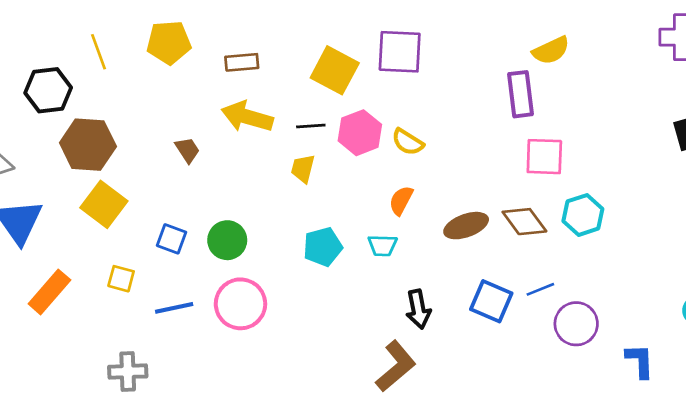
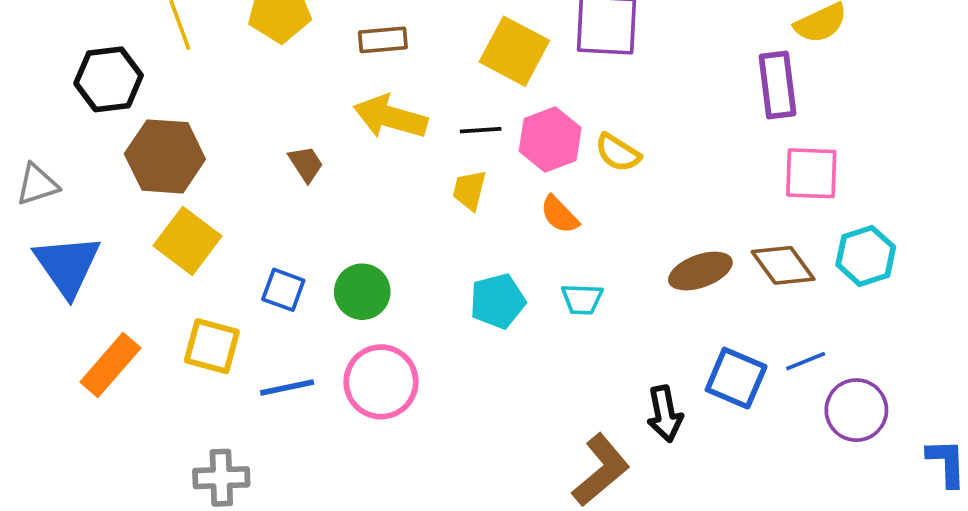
orange semicircle: (401, 200) -> (559, 215), moved, turned -72
yellow square: (121, 279) -> (212, 346), size x1.4
black arrow: (418, 309) -> (665, 414), moved

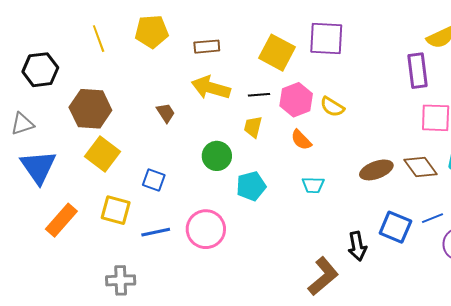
black hexagon: (109, 79) -> (40, 70), moved
green circle: (362, 292) -> (217, 156), moved
cyan pentagon: (497, 301) -> (251, 186), moved

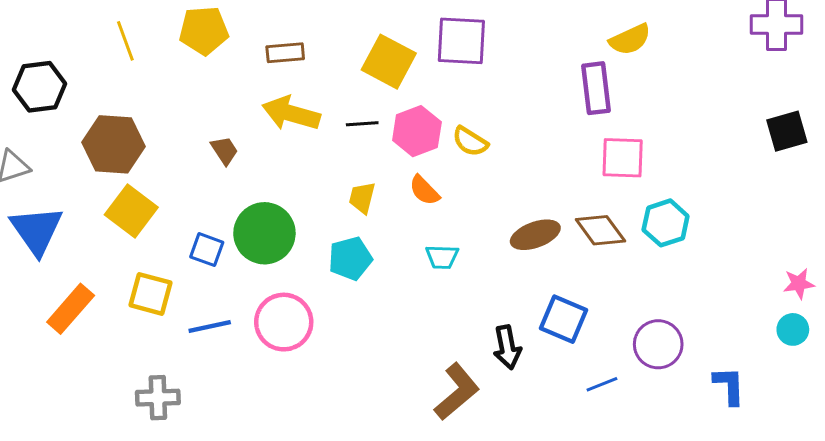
yellow trapezoid: (253, 127) -> (362, 198), moved
green circle: (217, 156) -> (264, 233), moved, size x1.4
blue line: (433, 218) -> (602, 384), moved

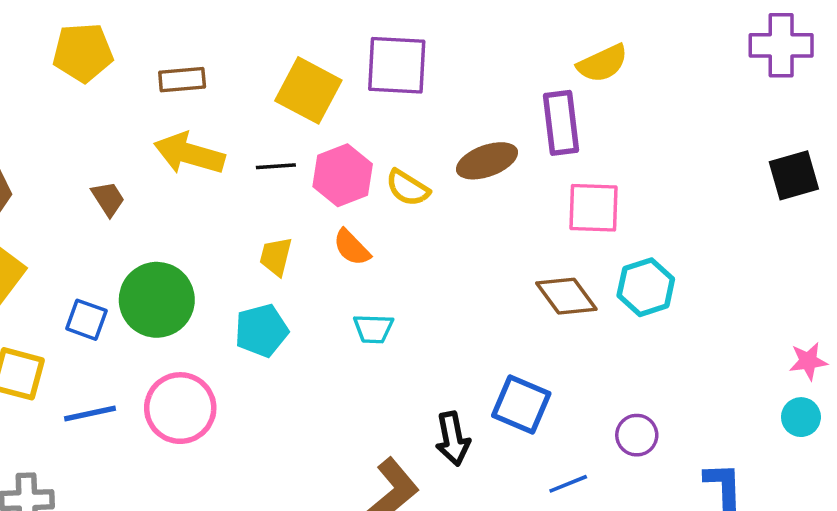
brown ellipse: (535, 235) -> (487, 161), moved
purple circle: (658, 344) -> (637, 435), size x0.7

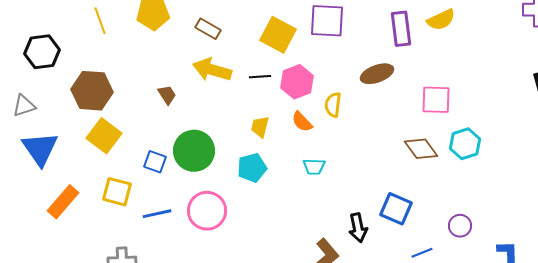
brown rectangle: (182, 80) -> (208, 29), turned 35
purple rectangle: (561, 123) -> (401, 29), moved
yellow semicircle: (408, 188) -> (333, 105), moved, turned 65

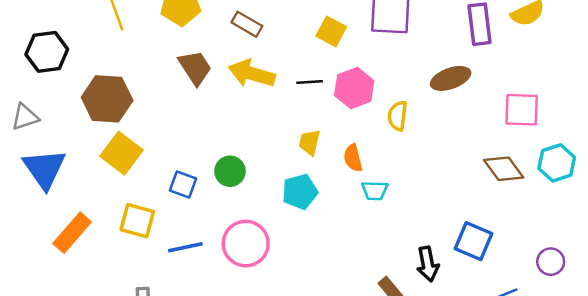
yellow square: (278, 35) -> (331, 31), size x0.7
brown trapezoid: (167, 95) -> (195, 68), moved, size x1.5
orange semicircle: (302, 122) -> (353, 158), moved, turned 30
green circle: (194, 151) -> (230, 171), size x0.6

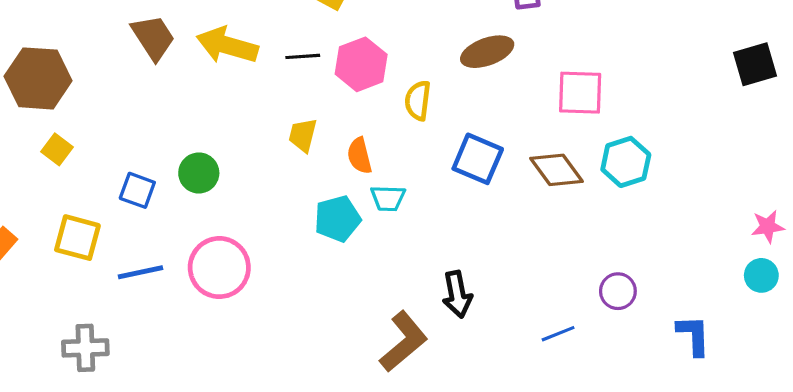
yellow square: (122, 153) -> (57, 149), size x0.6
cyan pentagon: (300, 192) -> (337, 219), moved
blue square: (473, 241) -> (478, 159), moved

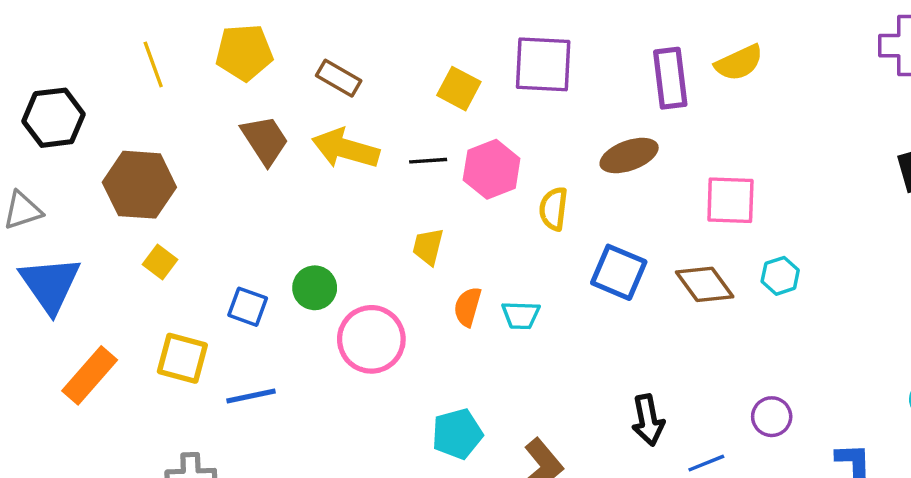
orange semicircle: (360, 156) -> (468, 307), moved, turned 30
cyan hexagon: (626, 162) -> (780, 276), size x0.7
cyan pentagon: (337, 219) -> (457, 434), moved
pink circle: (219, 268) -> (371, 339), moved
black arrow: (457, 294) -> (648, 420), moved

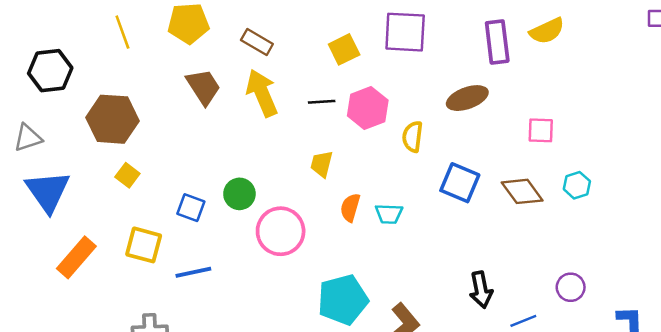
yellow square: (459, 89) -> (344, 49), turned 36
yellow arrow: (346, 149) -> (262, 93), turned 51
pink square: (730, 200) -> (541, 130), size x0.7
cyan pentagon: (457, 434) -> (343, 300), size x1.4

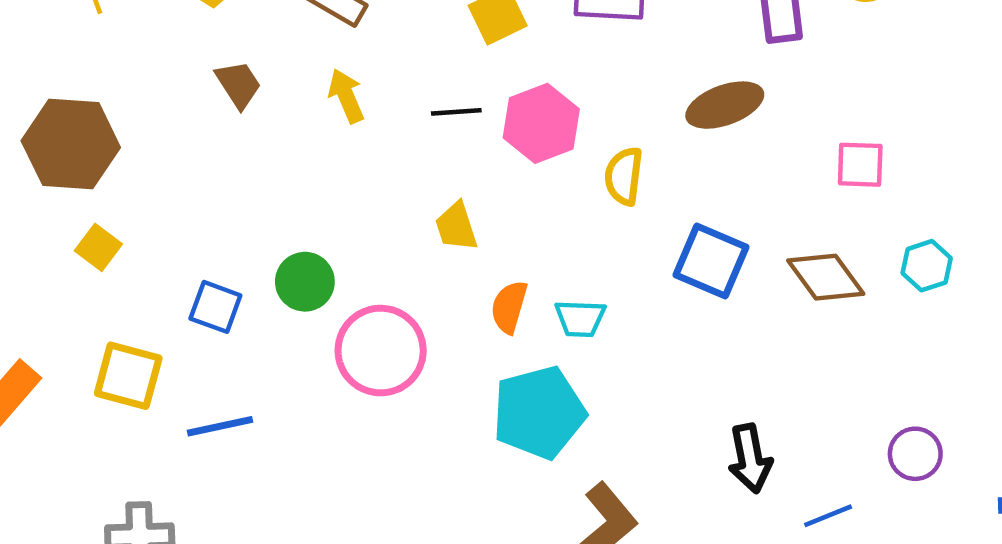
brown trapezoid: (203, 87) -> (238, 84), size x0.7
yellow arrow: (262, 93) -> (346, 96), size x0.6
yellow trapezoid: (322, 164) -> (456, 227), turned -32
cyan pentagon: (343, 300) -> (539, 412), moved

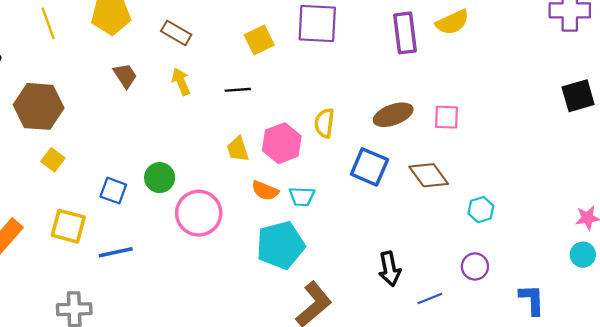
brown ellipse: (725, 105) -> (393, 115), moved
pink hexagon: (541, 123) -> (282, 143), moved
cyan hexagon: (927, 266) -> (481, 210), moved
orange semicircle: (509, 307) -> (265, 191), turned -84

